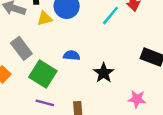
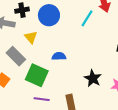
yellow triangle: (45, 18) -> (31, 37), moved, turned -48
black star: (104, 73) -> (93, 78), moved

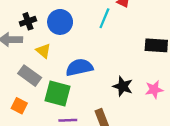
blue semicircle: (59, 56) -> (79, 67), size x1.6

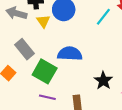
yellow triangle: (43, 51) -> (43, 21), moved

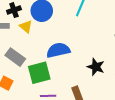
green square: (45, 71) -> (39, 73), turned -30

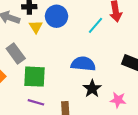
blue semicircle: (58, 50) -> (83, 64), moved

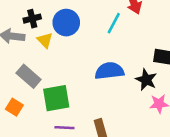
black star: (92, 89) -> (146, 80), moved

